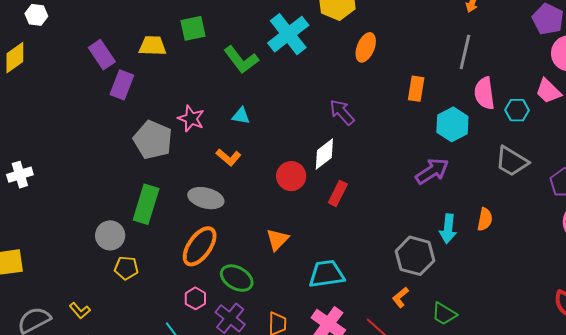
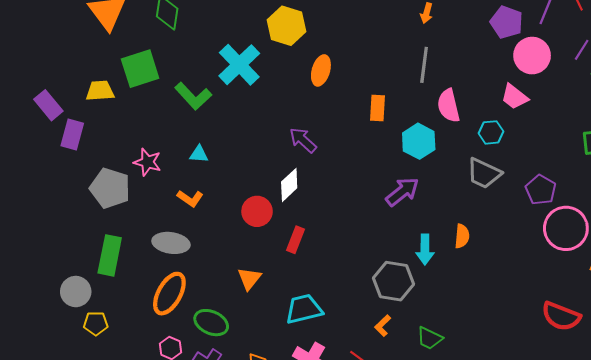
green square: (193, 28) -> (140, 69), size x1.4
cyan hexagon: (517, 110) -> (491, 132), moved
red rectangle: (338, 193) -> (296, 240), moved

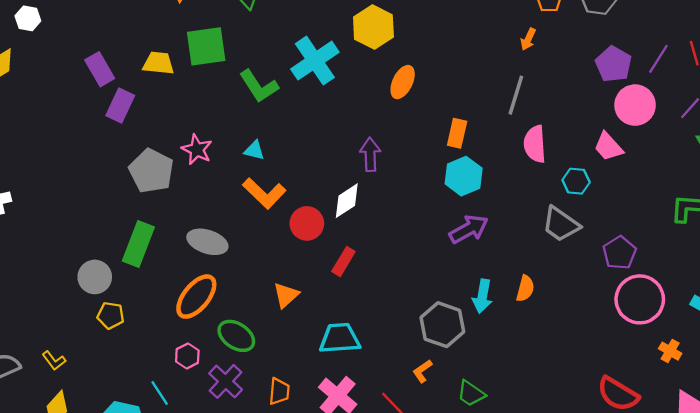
purple arrow: (303, 140) -> (370, 154), turned 36
cyan hexagon: (419, 141) -> (464, 176), moved
orange L-shape: (190, 198) -> (264, 193), moved, size x1.5

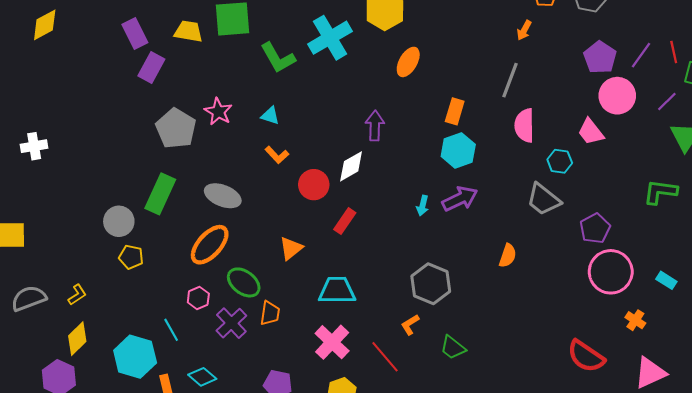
orange L-shape: (264, 193) -> (277, 155), size x0.6
cyan arrow: (482, 296) -> (423, 206), moved, size x0.7
yellow L-shape: (54, 361) -> (77, 295), turned -90
orange trapezoid: (279, 391) -> (270, 313), moved

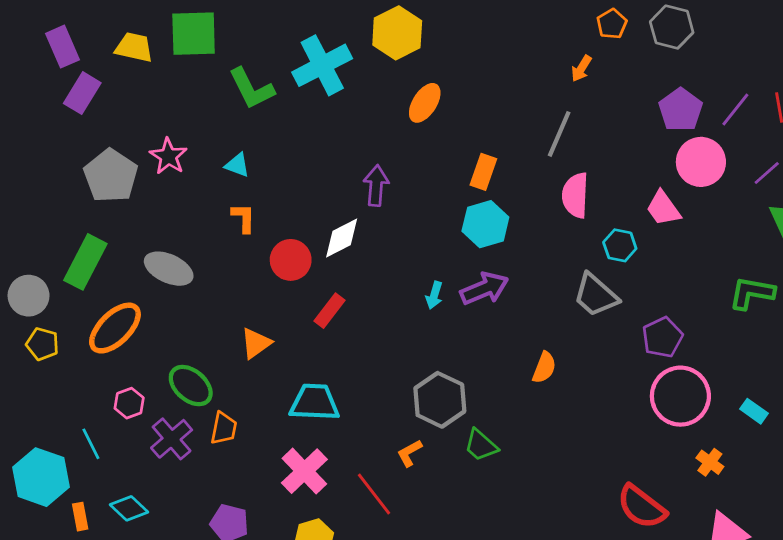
orange L-shape: (277, 155) -> (244, 218), turned -140
orange ellipse: (210, 245) -> (115, 328), moved
green trapezoid: (453, 348) -> (481, 445), moved

